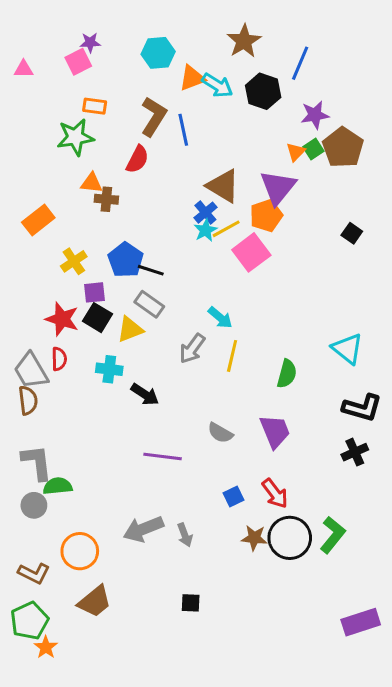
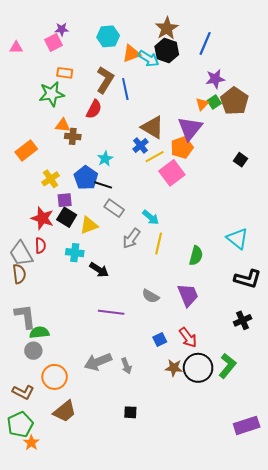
black hexagon: (263, 91) -> (167, 51), moved
cyan star: (205, 230) -> (105, 159), moved
gray rectangle: (149, 304) -> (114, 208), moved
black cross: (355, 452) -> (243, 320), moved
gray circle: (34, 505) -> (33, 351), moved

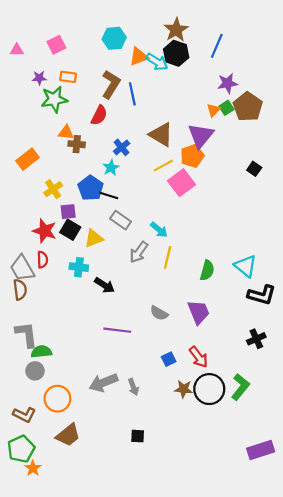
purple star: (62, 29) -> (39, 78), moved
blue cross: (140, 146) -> (122, 147), moved
cyan triangle: (237, 238) -> (246, 266), moved

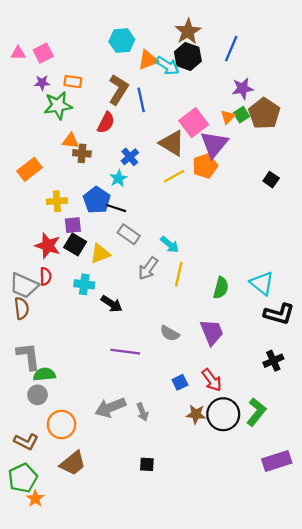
pink square: (56, 45) -> (43, 53), moved
pink square: (181, 183) -> (194, 123), moved
yellow cross: (53, 189) -> (57, 201), turned 30
gray trapezoid: (22, 268) -> (24, 286), turned -36
purple rectangle: (261, 450) -> (277, 461), moved

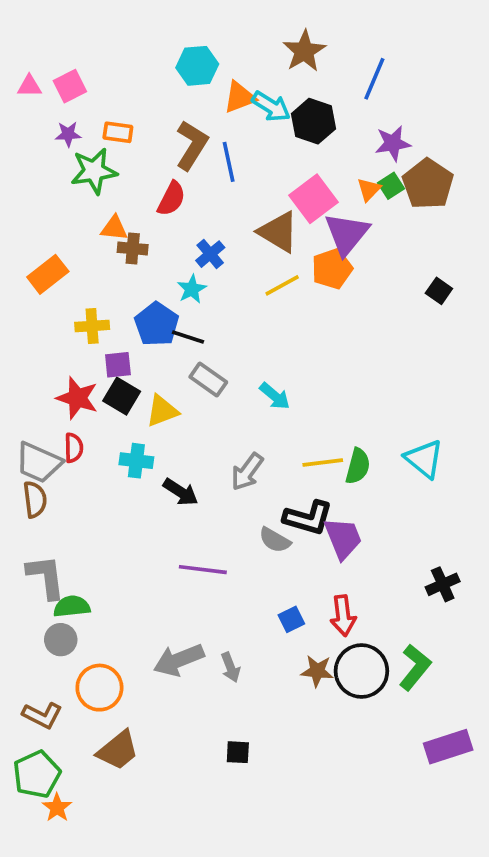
black hexagon: (188, 57) -> (313, 121), moved
gray arrow: (148, 268) -> (247, 472), moved
yellow line: (179, 274) -> (323, 463), moved, turned 70
black L-shape: (279, 314) -> (308, 518), moved
red arrow: (212, 380) -> (343, 616), turned 30

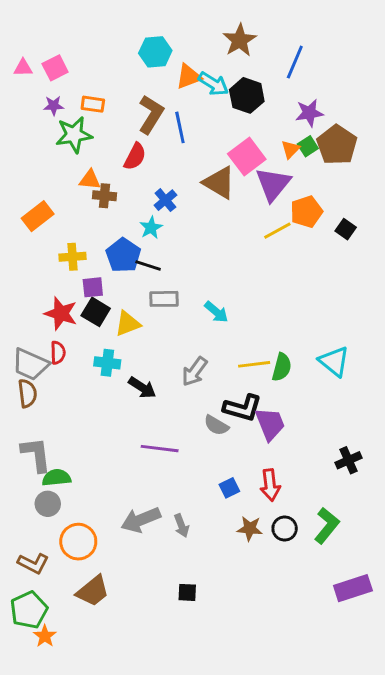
orange pentagon: (332, 269) -> (306, 212), moved
yellow line: (282, 285) -> (277, 231), moved
gray rectangle: (208, 379) -> (164, 299), turned -36
black circle: (361, 671) -> (285, 529), size x0.6

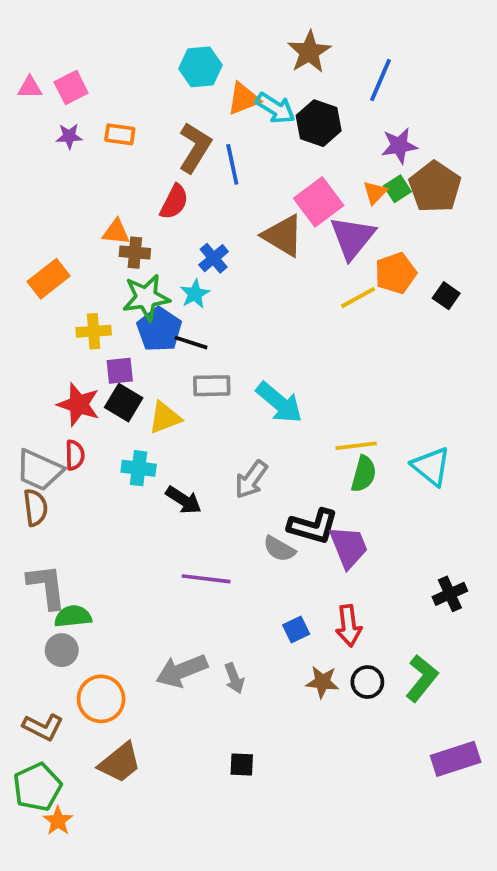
green star: (74, 135) -> (146, 298), moved
cyan arrow: (216, 312) -> (279, 403), size x1.5
yellow line: (254, 364) -> (356, 446), moved

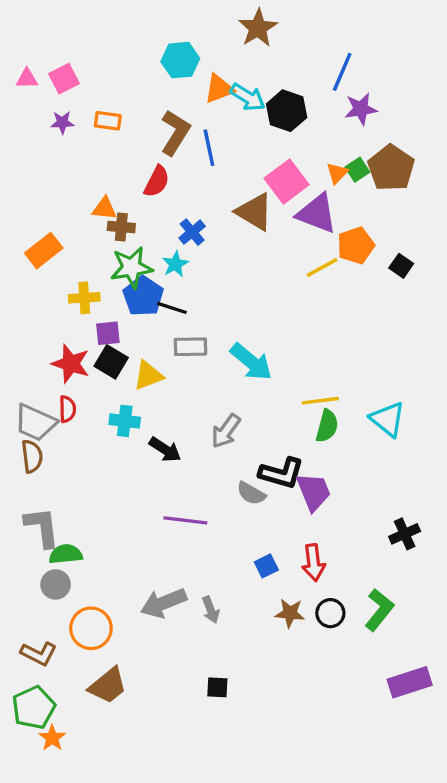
brown star: (309, 52) -> (258, 28), moved
purple star: (399, 146) -> (361, 109), moved
purple triangle: (352, 238) -> (317, 214), turned -48

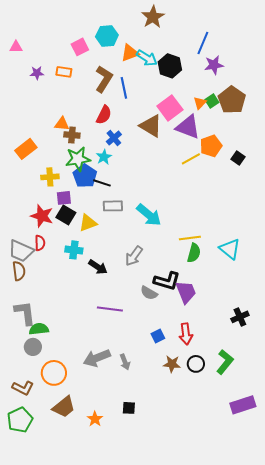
pink square: (64, 79) -> (80, 47), moved
red semicircle: (157, 181) -> (104, 115), moved
orange star: (52, 738) -> (95, 419), moved

